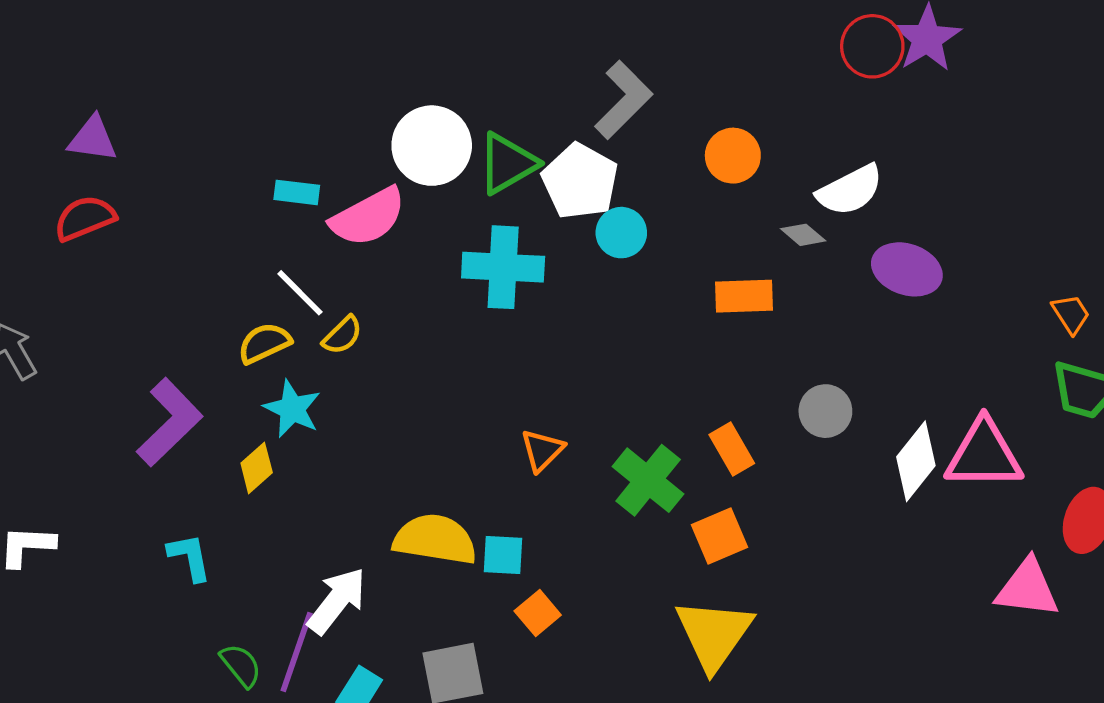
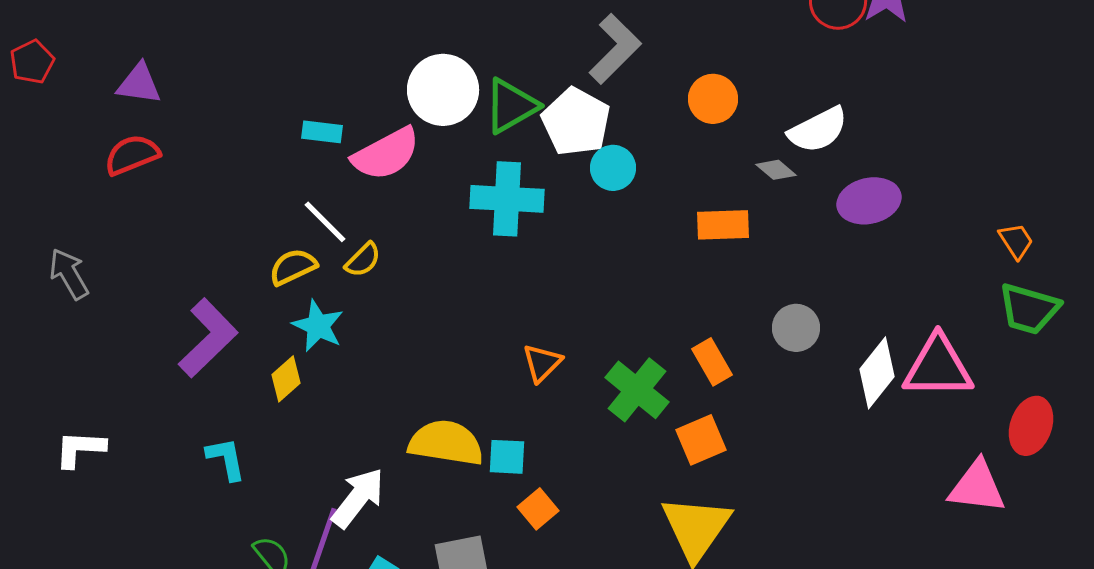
purple ellipse: (907, 269) -> (869, 201), turned -32

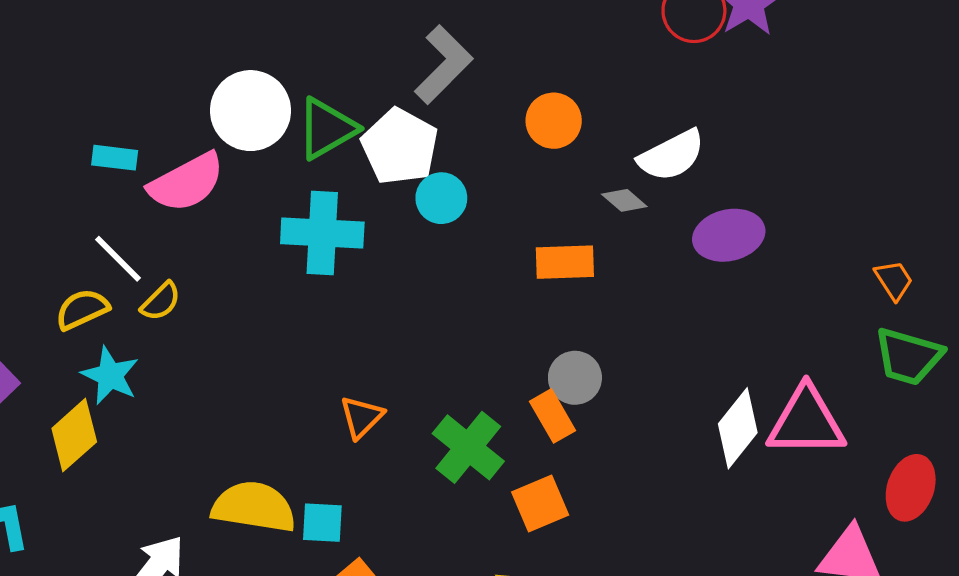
gray circle: (796, 328) -> (575, 378), moved
yellow diamond: (286, 379) -> (74, 435), size x1.4

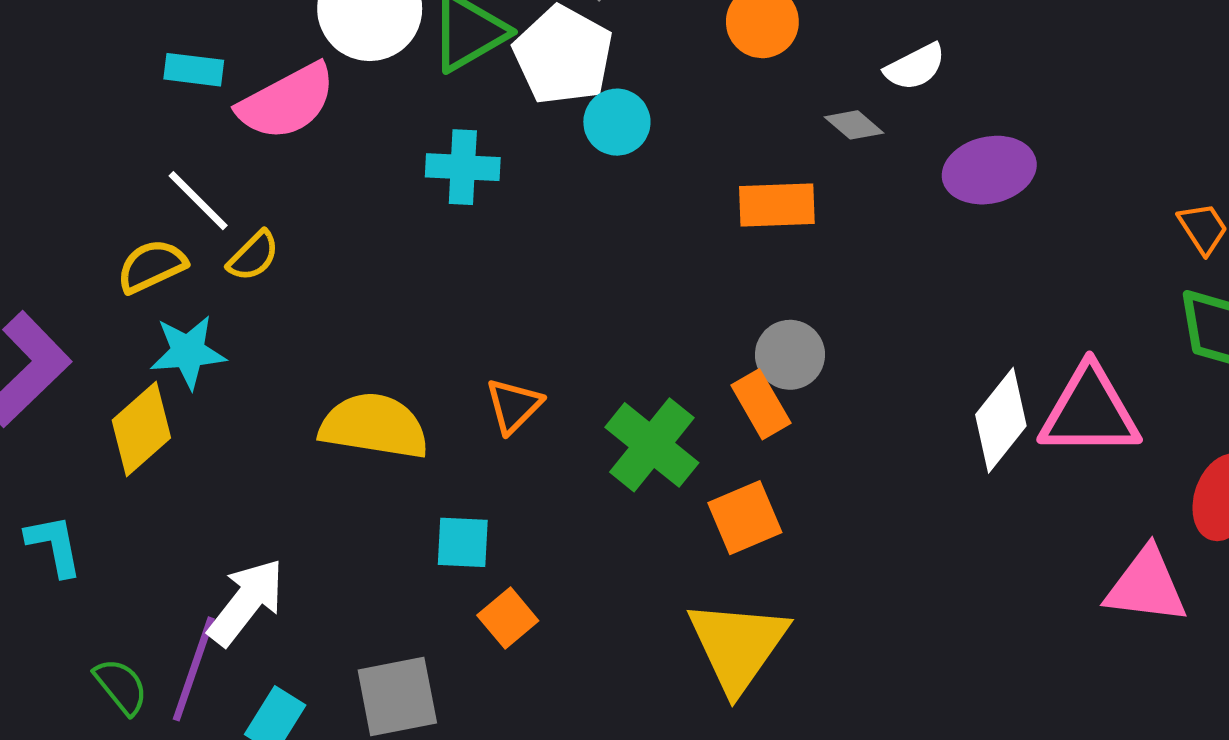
white semicircle: (671, 155) -> (915, 67), size x0.7
cyan cross: (322, 233) -> (463, 167), size x0.7
cyan star: (110, 376) -> (188, 352), turned -30
yellow semicircle: (254, 507) -> (374, 426), moved

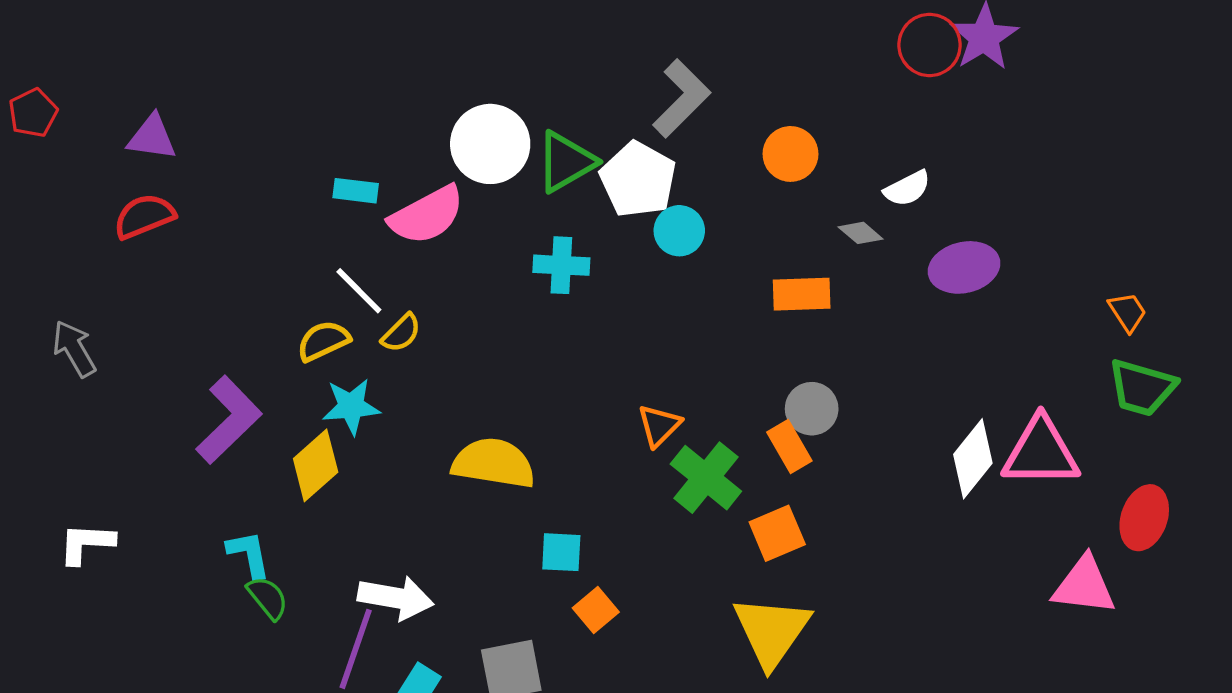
orange triangle: (514, 406) -> (659, 425), moved
white arrow: (246, 602) -> (396, 598), turned 62
green semicircle: (121, 686) -> (268, 598), moved

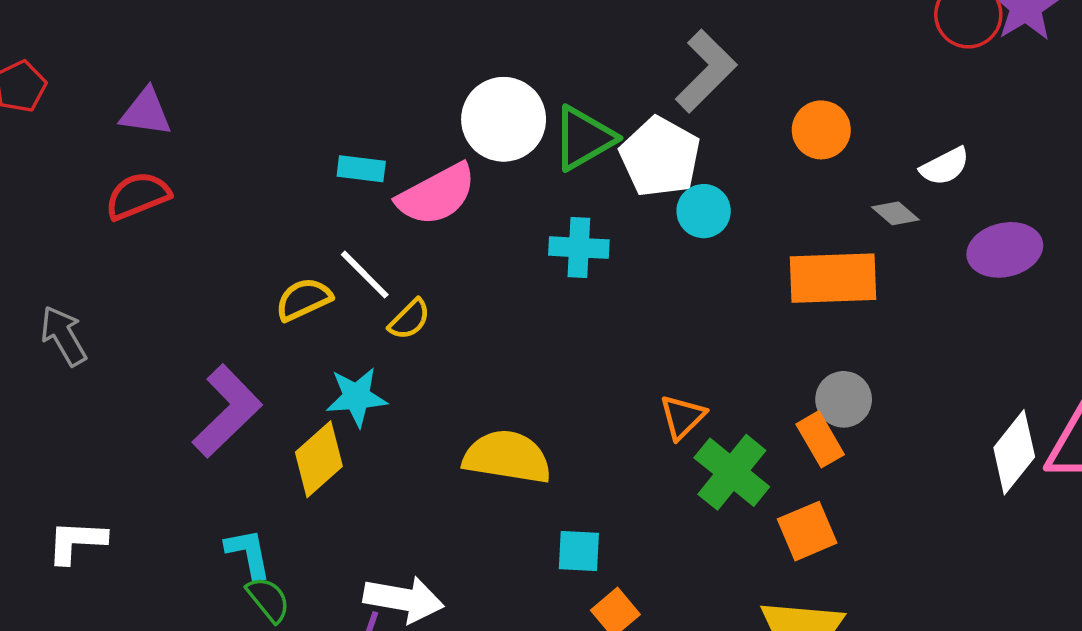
orange rectangle: (802, 294) -> (833, 278), size x1.4
yellow semicircle: (323, 341) -> (304, 299), moved

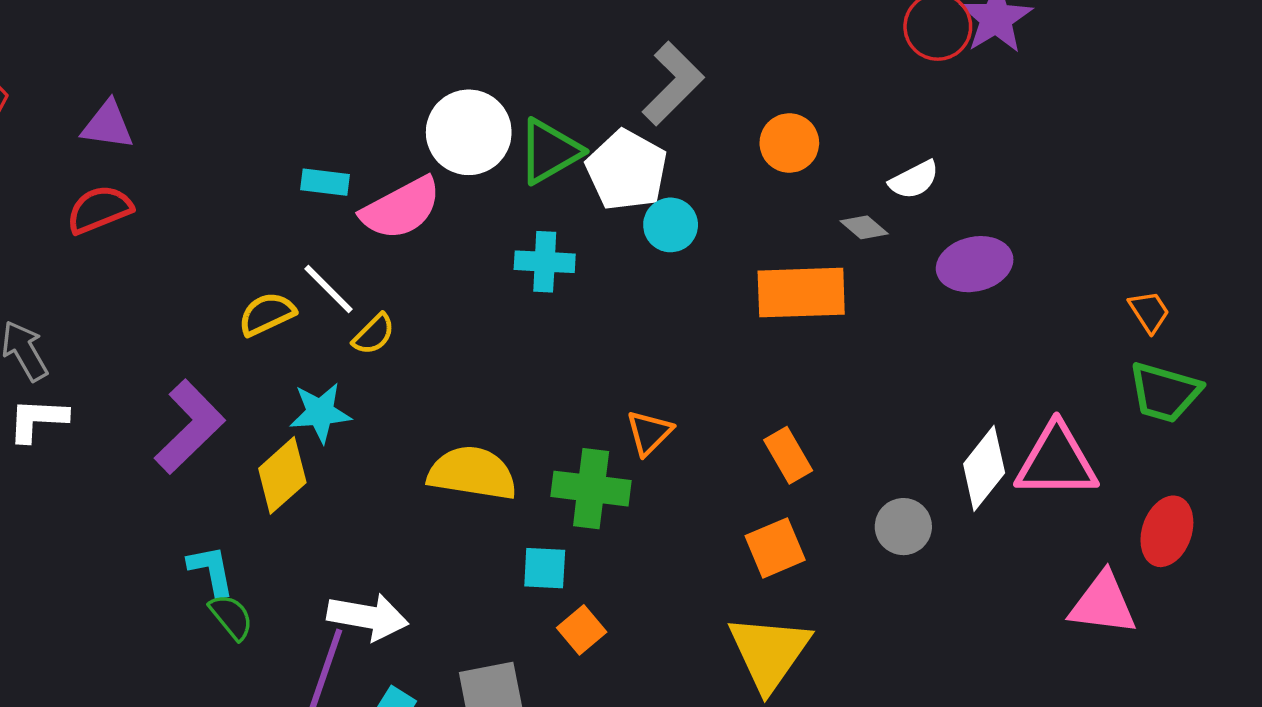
gray circle: (844, 399) -> (903, 527), moved
green cross: (732, 472) -> (591, 489), moved, turned -32
white L-shape: (77, 542) -> (38, 420), moved

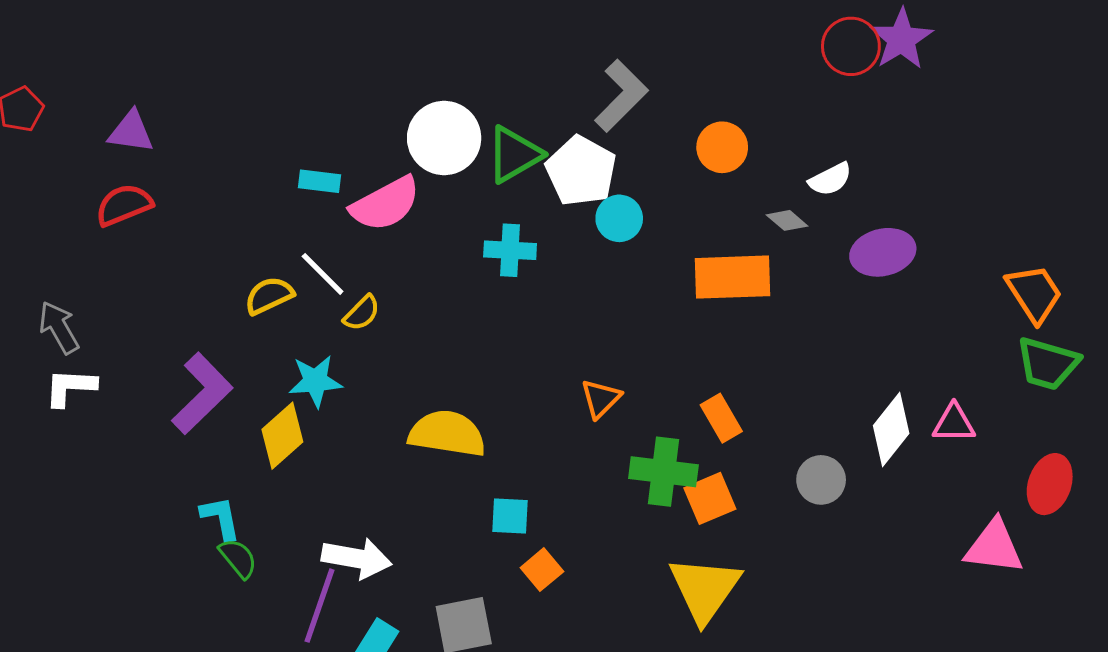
orange trapezoid: (1149, 312) -> (1034, 294), size x1.6
pink triangle: (1057, 461) -> (954, 423), size x0.6
green cross: (591, 489) -> (663, 472), moved

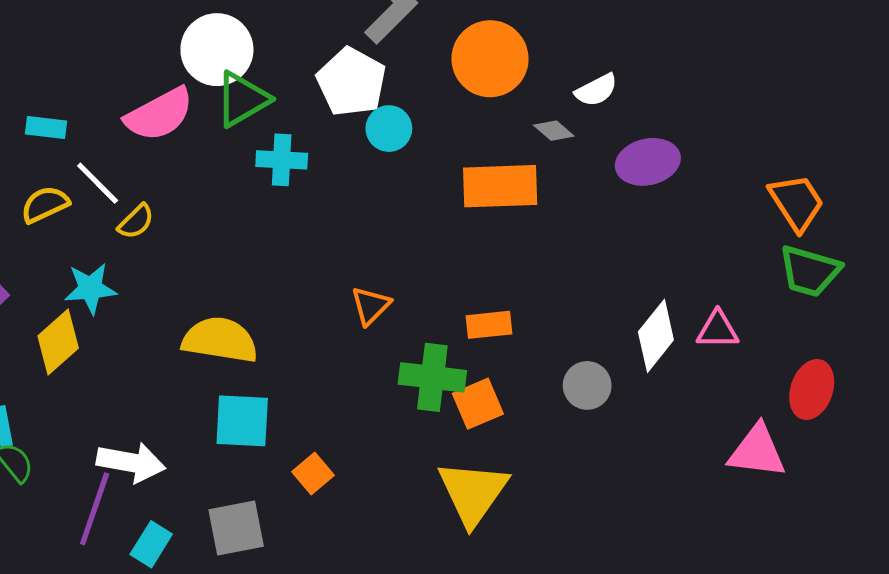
orange circle: (722, 147) -> (490, 59), size x1.5
green triangle: (514, 154) -> (242, 99), moved
cyan rectangle: (319, 181) -> (46, 128), moved
orange rectangle: (721, 418) -> (489, 325), turned -66
cyan square: (510, 516) -> (242, 421), moved, size x1.5

